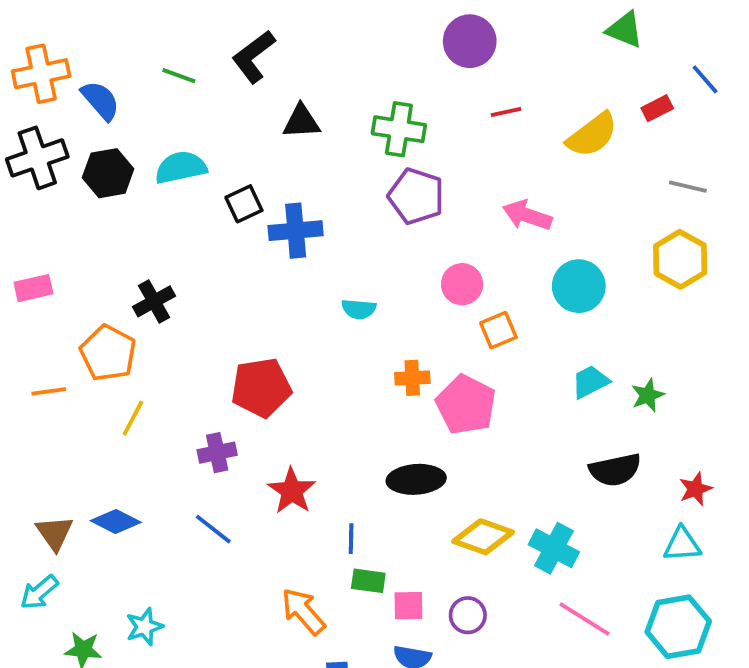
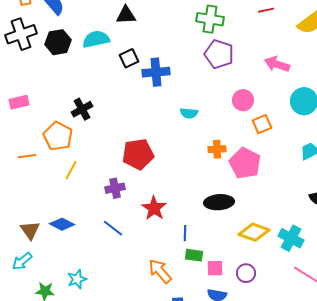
black triangle: (301, 122) -> (126, 15), moved

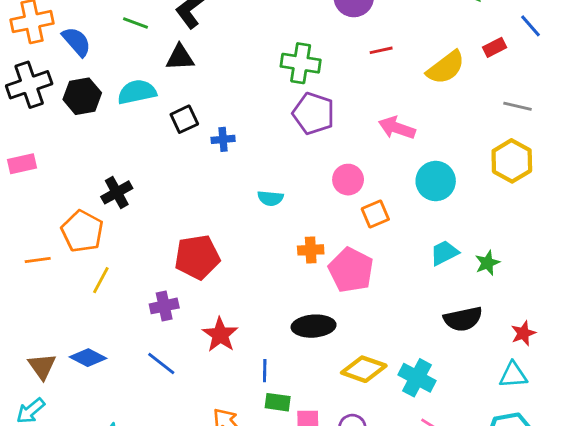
blue cross: (156, 72) -> (223, 139), size x0.6
pink rectangle: (19, 102) -> (22, 164), moved

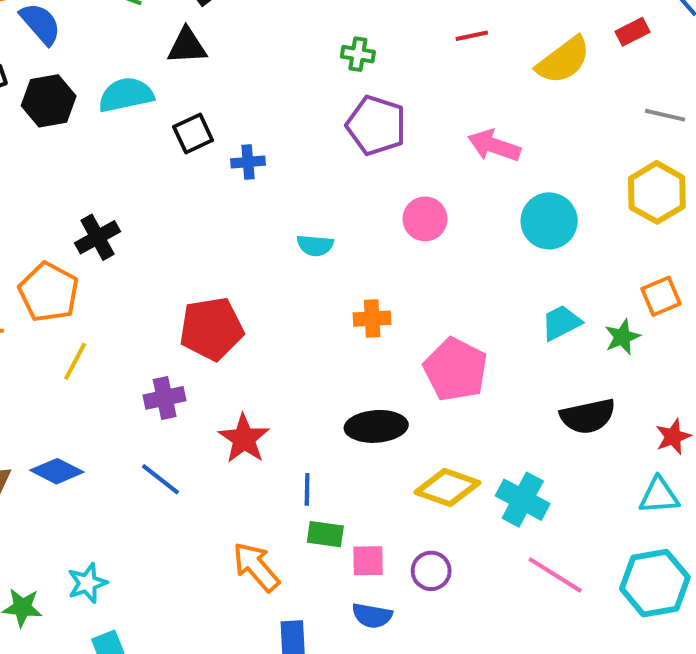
green cross: (301, 63) -> (358, 54), size x0.6
orange square: (375, 214) -> (661, 296), moved
pink pentagon: (351, 270) -> (456, 369), moved

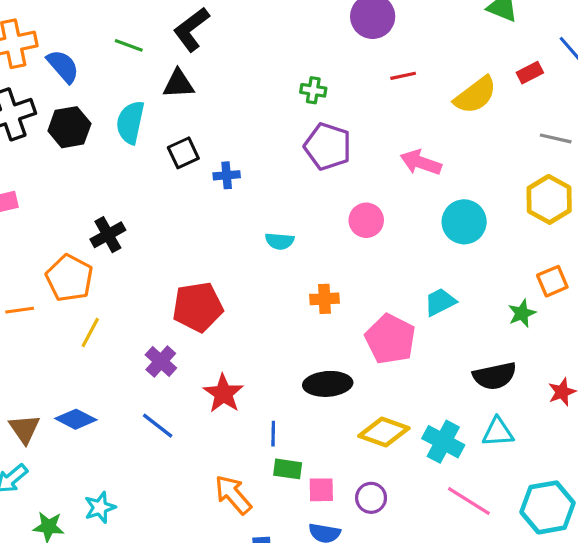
cyan semicircle: (126, 95) -> (130, 122), turned -66
cyan trapezoid: (561, 323) -> (440, 302), moved
purple cross: (165, 398) -> (161, 361), turned -36
cyan triangle: (659, 496) -> (498, 432), moved

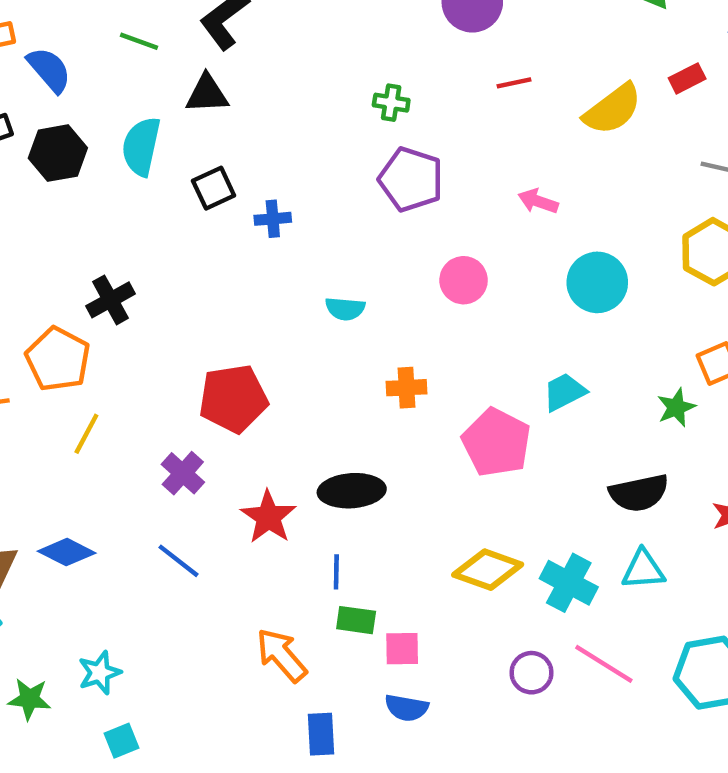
pink arrow: (421, 162) -> (538, 201), size x0.7
black ellipse: (328, 384) -> (352, 491), moved
purple circle: (371, 498) -> (531, 673), moved

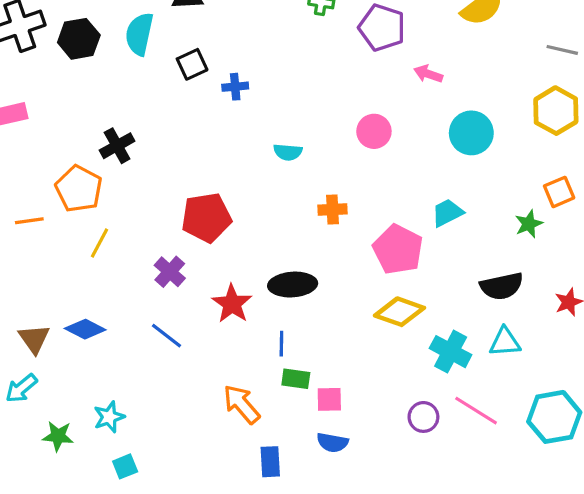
purple pentagon: (411, 179) -> (382, 28), moved
yellow diamond: (488, 570) -> (400, 312), moved

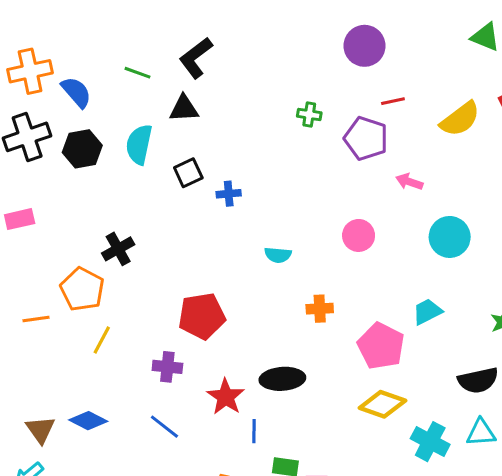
purple cross: (170, 272) -> (167, 367), turned -36
blue line: (281, 344) -> (254, 431), moved

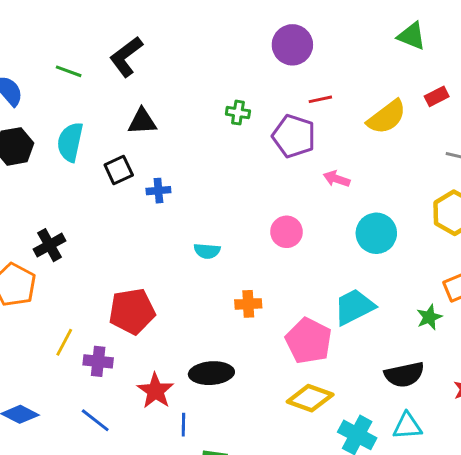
black triangle: (184, 109) -> (142, 121), moved
cyan trapezoid: (427, 312) -> (354, 307), size x1.4
yellow line: (102, 340) -> (64, 342), moved

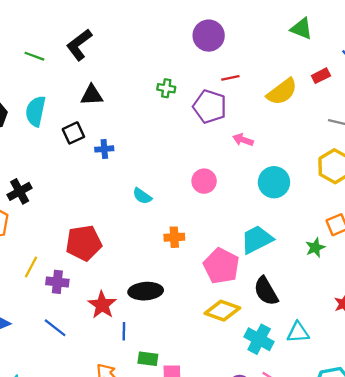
cyan semicircle: (207, 251) -> (142, 196), turned 30
black semicircle: (404, 375) -> (266, 291), moved, turned 72

